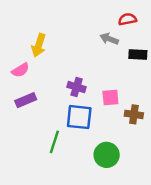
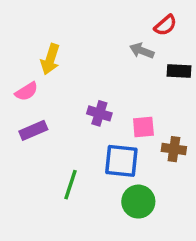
red semicircle: (127, 19) -> (165, 25), turned 150
blue square: (79, 117) -> (121, 161), moved

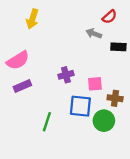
yellow arrow: (50, 59) -> (32, 19), moved
pink semicircle: (27, 91) -> (18, 60), size x1.5
purple cross: (99, 113) -> (66, 75), turned -32
green circle: (138, 202) -> (104, 121), moved

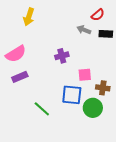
black rectangle: (118, 47) -> (106, 34), moved
purple cross: (66, 75) -> (62, 56), moved
green line: (47, 122) -> (42, 109), turned -66

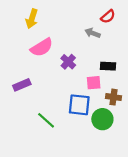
black rectangle: (106, 34) -> (108, 66), moved
pink semicircle: (16, 54) -> (42, 47), moved
purple cross: (62, 56) -> (68, 62), turned -32

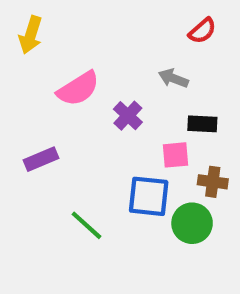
yellow arrow: (32, 19) -> (31, 35), moved
gray arrow: (93, 33) -> (173, 78), moved

